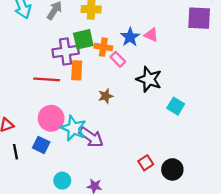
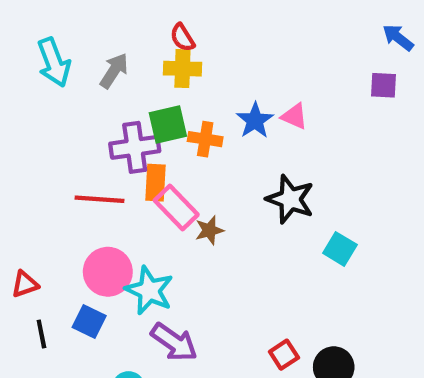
purple square: (199, 18) -> (383, 85), size x0.6
pink rectangle: (118, 59) -> (176, 207), moved, size x1.5
purple arrow: (91, 137) -> (174, 342), moved

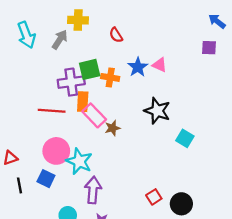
red semicircle: (182, 38) -> (116, 35), moved
yellow cross: (182, 69) -> (78, 20), moved
purple arrow: (174, 342) -> (93, 190), turned -120

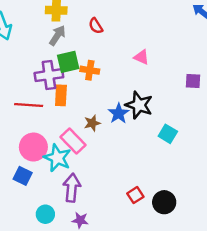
gray arrow: (60, 40) -> (57, 35), moved
purple square: (209, 48) -> (193, 81), moved
blue star: (138, 67) -> (119, 113), moved
pink rectangle: (94, 115) -> (73, 141), moved

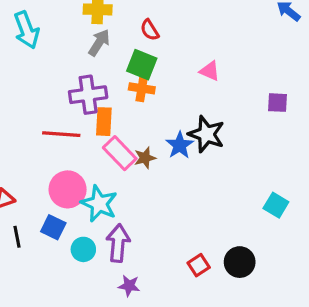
green square: (68, 62) -> (142, 65), moved, turned 35
cyan square: (168, 134) -> (276, 205), moved
pink rectangle: (73, 141) -> (120, 153), moved
red square: (135, 195) -> (199, 265), moved
cyan circle: (45, 214) -> (83, 249), moved

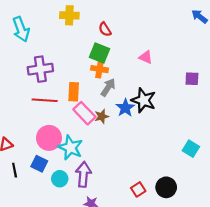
gray arrow: (99, 43) -> (108, 87), moved
purple cross: (88, 95) -> (40, 69), moved

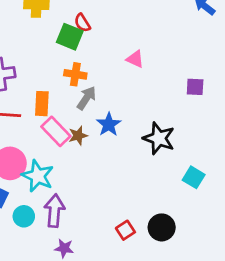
green square: (99, 53) -> (70, 37), moved
black star: (144, 100) -> (159, 138), moved

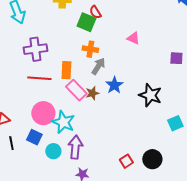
cyan square: (194, 177) -> (175, 123), turned 35

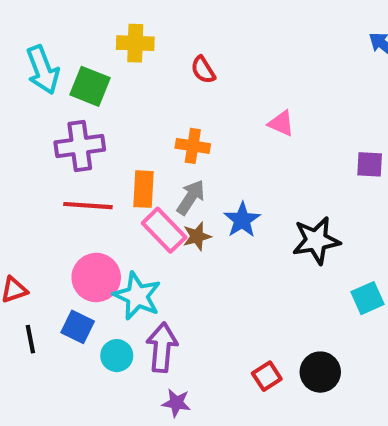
green square: (86, 22) -> (90, 86), moved
gray arrow: (98, 66) -> (191, 197), moved
black star: (150, 95) -> (316, 240), turned -30

